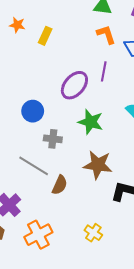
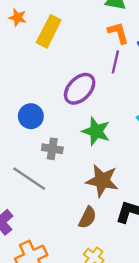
yellow rectangle: (45, 36) -> (49, 31), size x1.5
purple line: (104, 71) -> (115, 62), moved
brown semicircle: (60, 185) -> (88, 218), moved

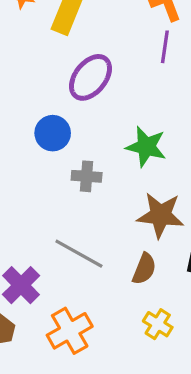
purple ellipse: (80, 89) -> (90, 77), moved
gray line: (29, 179) -> (79, 254), moved

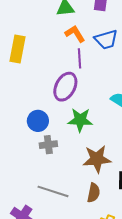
purple ellipse: (90, 77) -> (65, 87), moved
blue circle: (53, 133) -> (38, 121), moved

